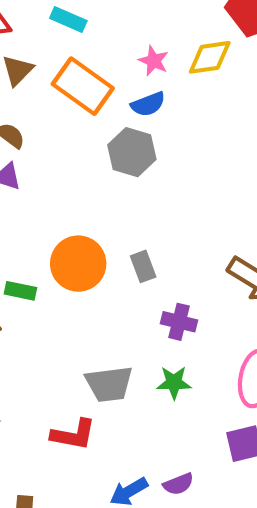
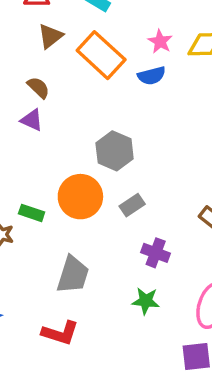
gray hexagon: (132, 152) -> (115, 151), moved
gray rectangle: (143, 266) -> (132, 205), turned 70
gray trapezoid: (109, 384) -> (73, 275), moved, turned -72

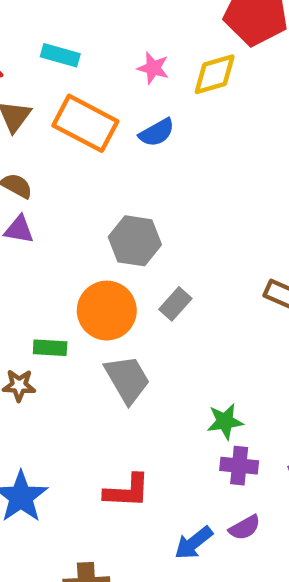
pink star: (160, 41) -> (153, 68), moved
purple cross: (156, 253) -> (239, 466), moved
gray trapezoid: (73, 275) -> (127, 379), moved, turned -33

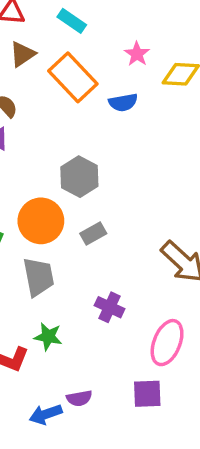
green star: (225, 421) -> (48, 337), moved
purple cross: (239, 466) -> (110, 307), moved
purple semicircle: (245, 528) -> (79, 398), moved

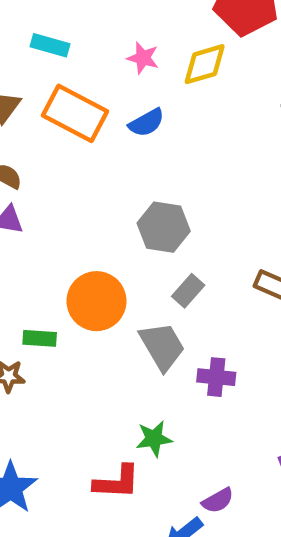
gray hexagon: (79, 177) -> (164, 227), moved
gray rectangle: (93, 234) -> (188, 291), moved
gray trapezoid: (38, 277) -> (162, 346), moved

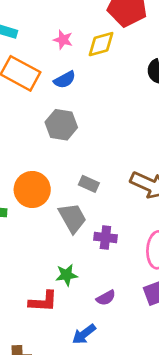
gray hexagon: (164, 227) -> (61, 125), moved
gray rectangle: (188, 291) -> (89, 184), turned 72
purple semicircle: (218, 500) -> (106, 298), moved

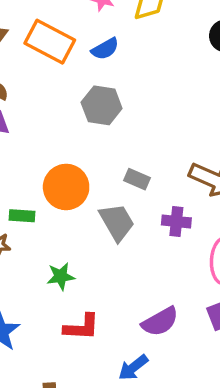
purple cross: (105, 237) -> (176, 221), moved
green star: (67, 275) -> (61, 276), moved
purple semicircle: (106, 298) -> (160, 322), size x1.5

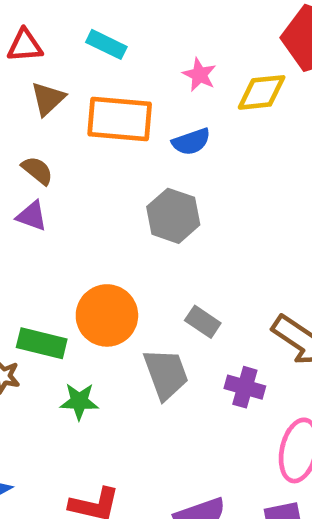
orange rectangle: (50, 42) -> (120, 119), turned -33
green rectangle: (22, 216) -> (42, 343), size x1.4
green star: (61, 276) -> (79, 401), moved

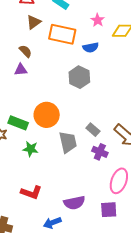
purple triangle: (32, 216) -> (21, 70), turned -32
gray rectangle: (203, 322) -> (93, 130), moved

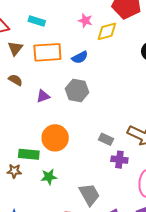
pink star: (98, 20) -> (85, 21), moved
purple triangle: (21, 70) -> (43, 96), moved
gray trapezoid: (68, 142) -> (89, 194), moved

